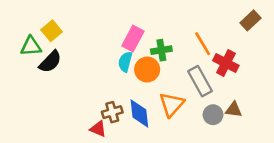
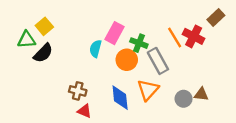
green cross: (161, 50) -> (139, 43), turned 30
cyan semicircle: (125, 62) -> (96, 49), moved
red cross: (226, 63) -> (194, 36), moved
gray rectangle: (200, 81) -> (158, 61), moved
brown cross: (112, 112) -> (78, 91), moved, turned 30

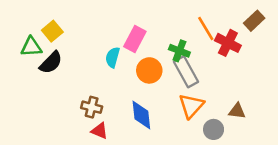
orange line: (175, 37) -> (206, 29), moved
green cross: (139, 43) -> (179, 51), moved
orange triangle: (148, 90) -> (191, 106), moved
gray circle: (184, 99) -> (214, 129), moved

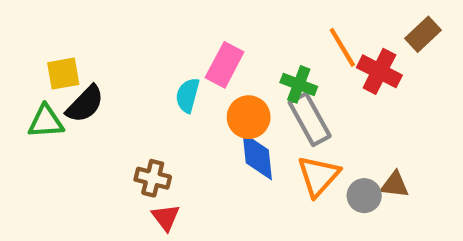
yellow square: (52, 31) -> (63, 74), moved, turned 30
green triangle: (31, 47) -> (46, 121), moved
blue diamond: (141, 115) -> (257, 156), moved
gray circle: (214, 129) -> (364, 196), moved
red triangle: (99, 131) -> (166, 217), turned 30

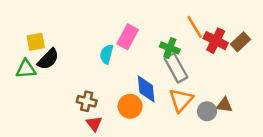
brown rectangle: (423, 34) -> (240, 42), moved
orange circle: (249, 117) -> (130, 106), moved

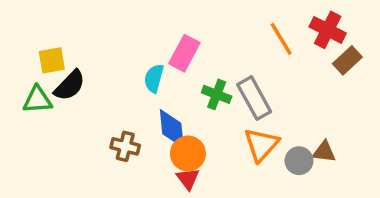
red cross: (216, 41) -> (328, 30), moved
green cross: (170, 48) -> (217, 94), moved
blue diamond: (146, 89) -> (172, 128), moved
red triangle: (94, 124) -> (188, 179), moved

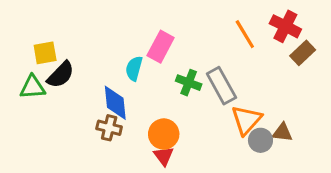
blue diamond: (172, 128) -> (115, 103), moved
orange triangle: (261, 145) -> (246, 120), moved

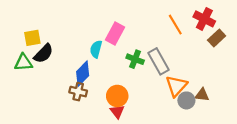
blue diamond: (115, 103) -> (83, 74), turned 50

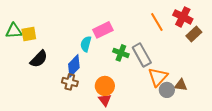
pink rectangle: (115, 33) -> (103, 30), turned 36
black semicircle: (44, 54) -> (39, 59), moved
green triangle: (23, 63) -> (14, 31), moved

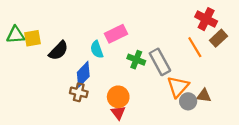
orange line: (157, 22) -> (195, 47), moved
cyan semicircle: (86, 44) -> (97, 49), turned -35
black semicircle: (39, 59) -> (58, 51), moved

